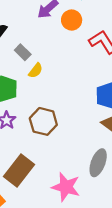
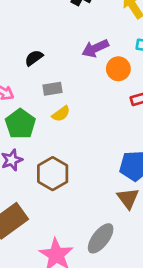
gray rectangle: (23, 52) -> (53, 89), turned -70

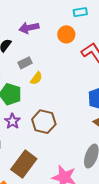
purple arrow: (95, 48) -> (29, 28), moved, turned 30

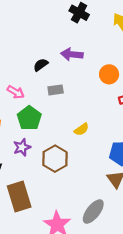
yellow semicircle: (36, 78) -> (81, 129), moved
brown rectangle: (24, 164) -> (19, 196), turned -72

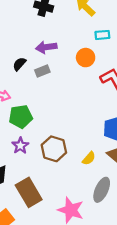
gray rectangle: (56, 90) -> (42, 71), moved
green pentagon: (29, 118) -> (21, 117), turned -30
yellow semicircle: (81, 129) -> (89, 158), moved

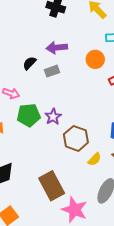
purple star: (20, 146) -> (53, 117), moved
brown hexagon: (54, 149) -> (76, 138), moved
brown rectangle: (29, 192) -> (52, 186), moved

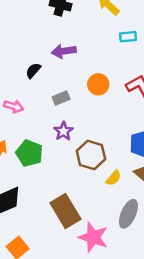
orange circle: (95, 59) -> (98, 84), moved
gray rectangle: (52, 71) -> (61, 98), moved
green pentagon: (29, 115) -> (29, 153), moved, turned 30

